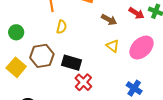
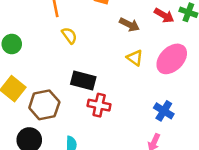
yellow semicircle: (62, 27) -> (69, 36), turned -48
brown hexagon: (42, 56) -> (44, 105), moved
red cross: (83, 82) -> (99, 105), turned -30

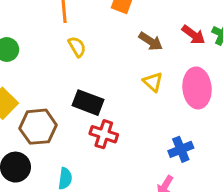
pink ellipse: (172, 59) -> (197, 88), turned -56
blue cross: (164, 111) -> (181, 149), turned 30

